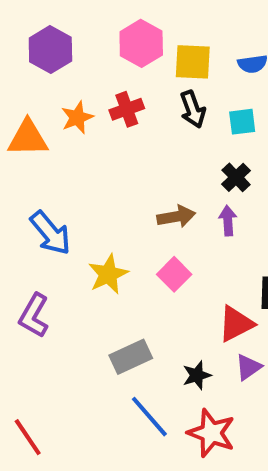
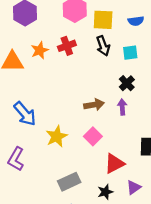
red triangle: (236, 324) -> (114, 164), moved

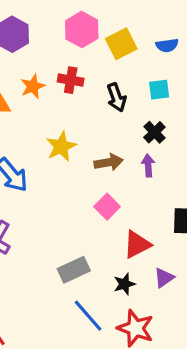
yellow square: (103, 20) -> (121, 44), turned -30
red cross: (67, 46) -> (71, 80), turned 30
black arrow: (103, 46) -> (117, 97), moved
yellow star: (57, 136) -> (61, 146), moved

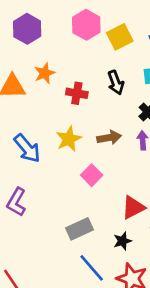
red cross: (71, 80) -> (77, 93), moved
yellow star: (61, 146) -> (69, 139), moved
pink square: (107, 207) -> (92, 175), moved

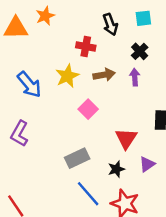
red cross: (77, 93) -> (86, 46), moved
red triangle: (133, 207) -> (126, 138), turned -30

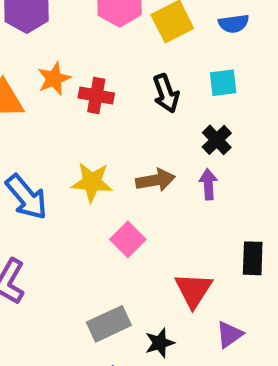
red cross: (86, 46) -> (96, 96), moved
yellow star: (67, 76) -> (92, 182), turned 30
black star: (116, 169) -> (160, 343), moved

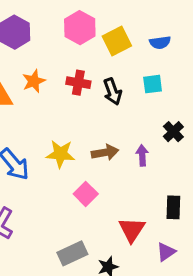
red cross: (96, 96) -> (78, 83), moved
black cross: (217, 140) -> (173, 132), moved
purple triangle: (229, 334) -> (166, 252), moved

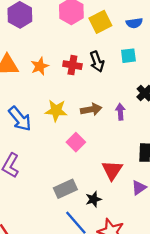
orange star: (34, 81) -> (40, 66), moved
red cross: (78, 83) -> (72, 65), moved

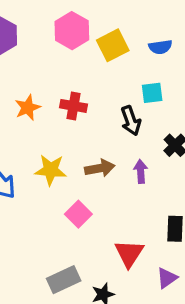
black arrow: (97, 62) -> (131, 121), moved

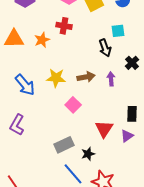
red cross: (73, 106) -> (64, 26), moved
purple triangle: (167, 278) -> (127, 136), moved

